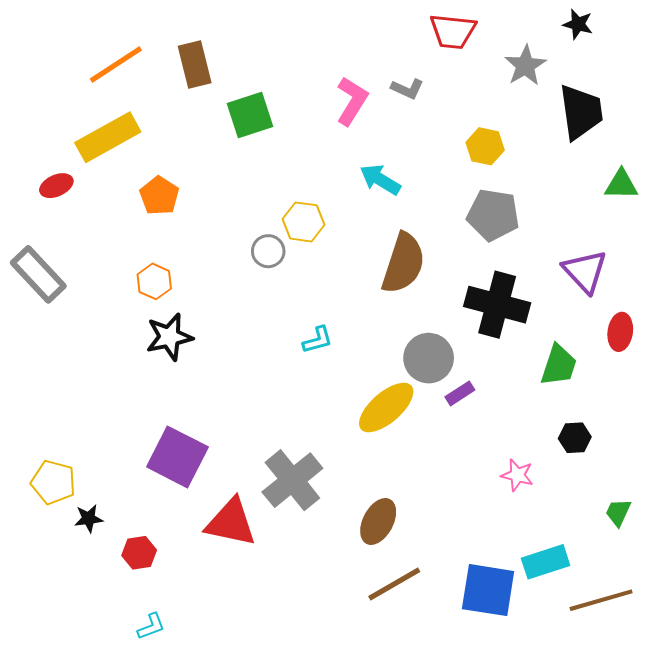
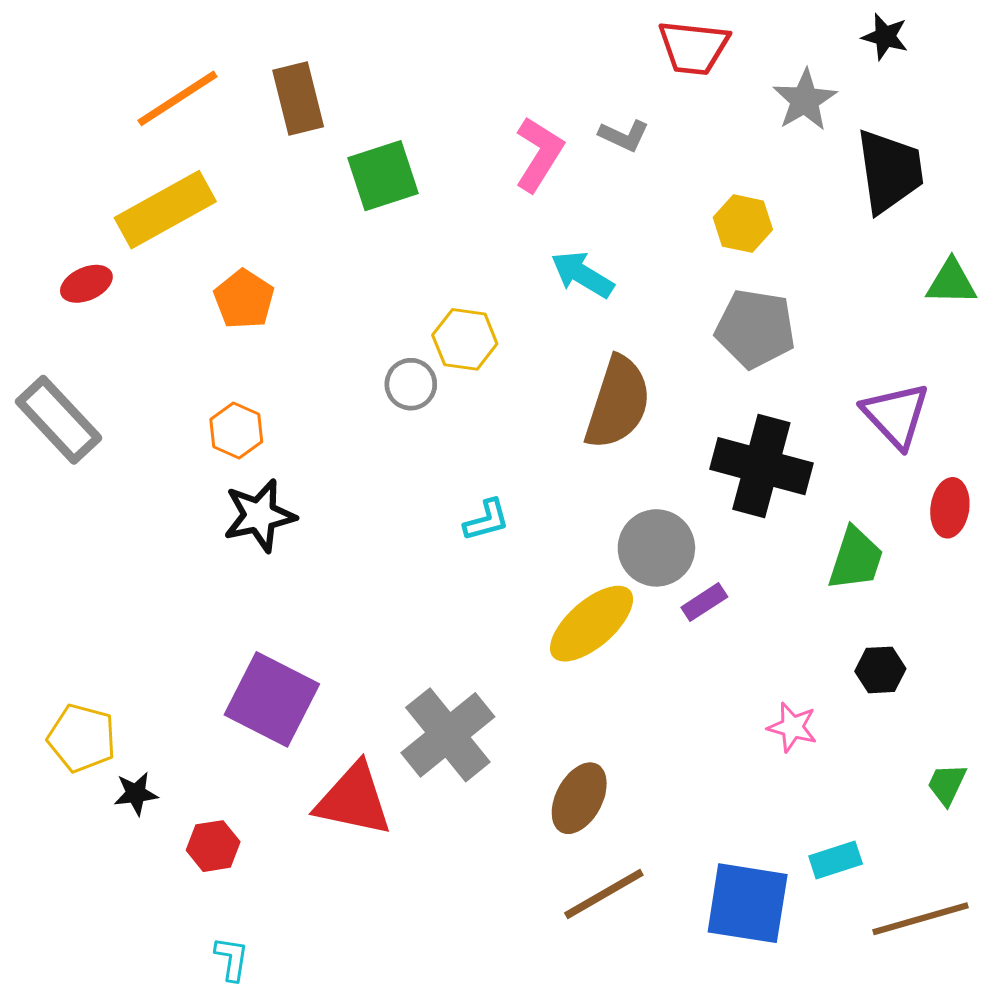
cyan rectangle: (546, 562) -> (836, 860), size x0.7
cyan L-shape: (151, 626) -> (232, 959), turned -60

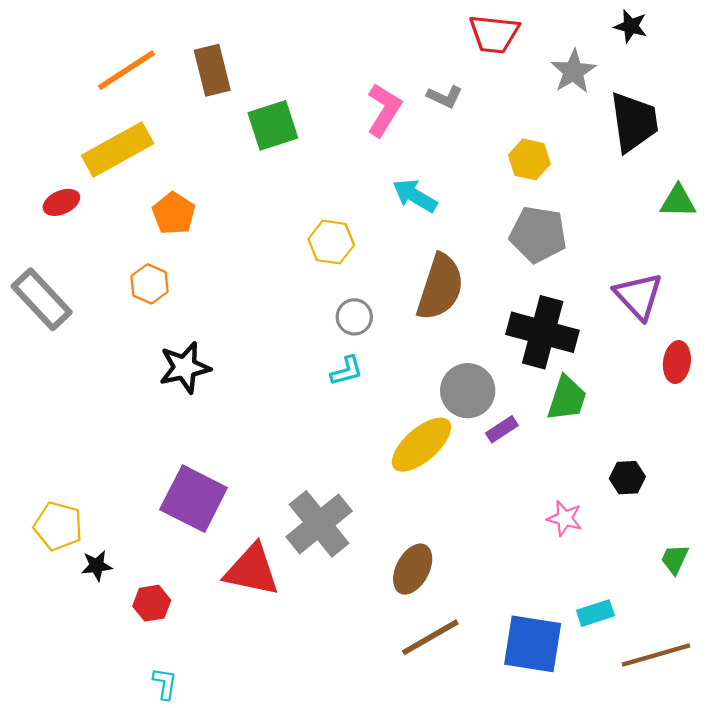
gray circle: (411, 384) -> (354, 317), moved
orange hexagon: (236, 431) -> (149, 284), moved
green trapezoid: (856, 559) -> (567, 398), moved

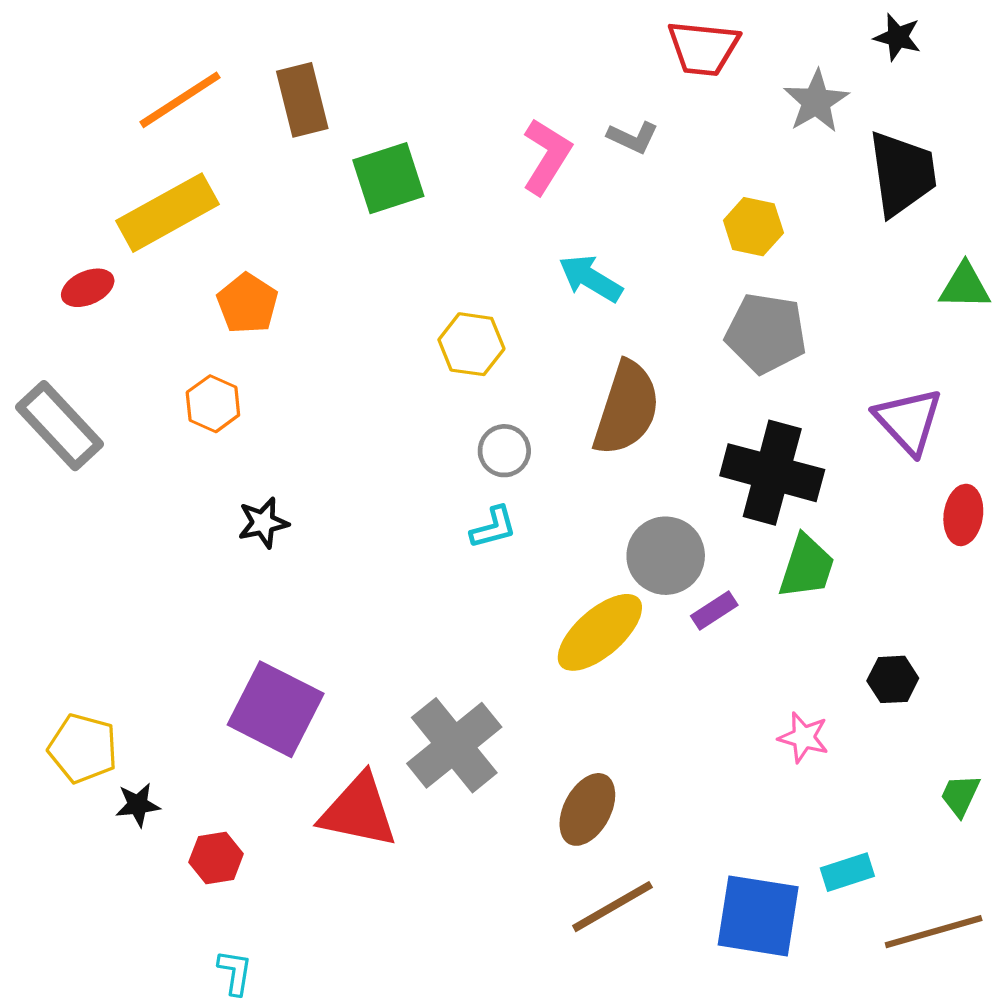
black star: (185, 368) -> (263, 523), size x0.7

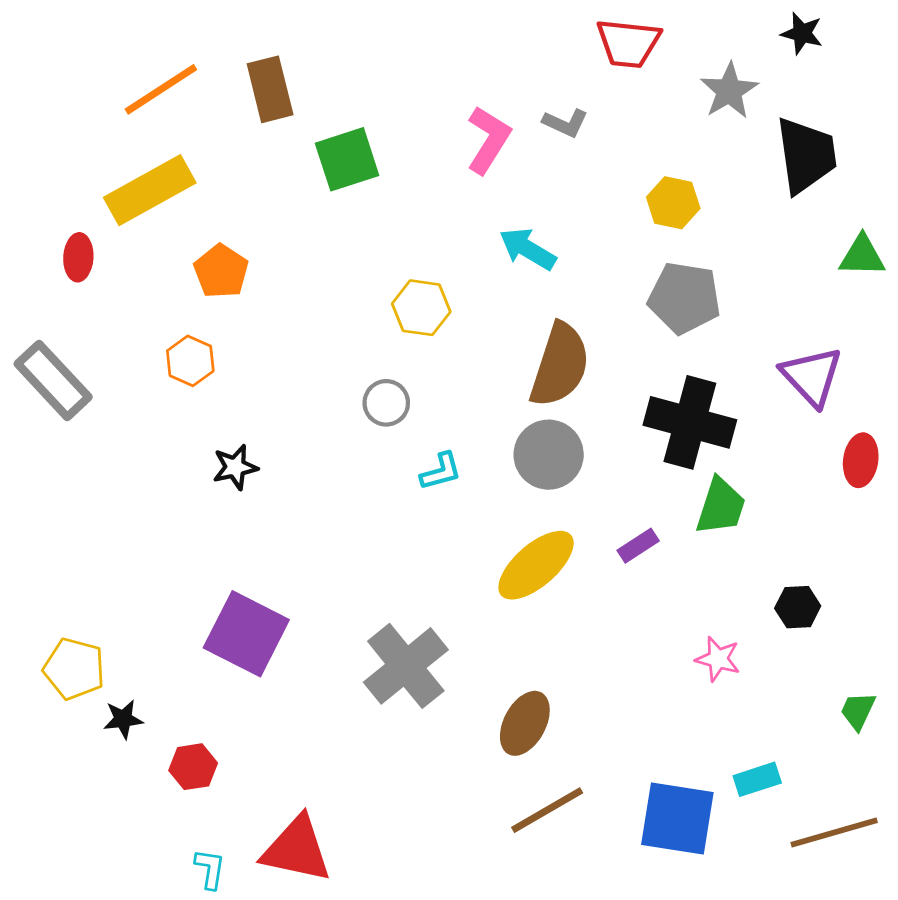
red ellipse: (88, 288) -> (78, 257), turned -63
gray circle: (504, 451) -> (386, 403), moved
gray circle: (666, 556) -> (549, 455), moved
red triangle: (359, 811) -> (297, 849), moved

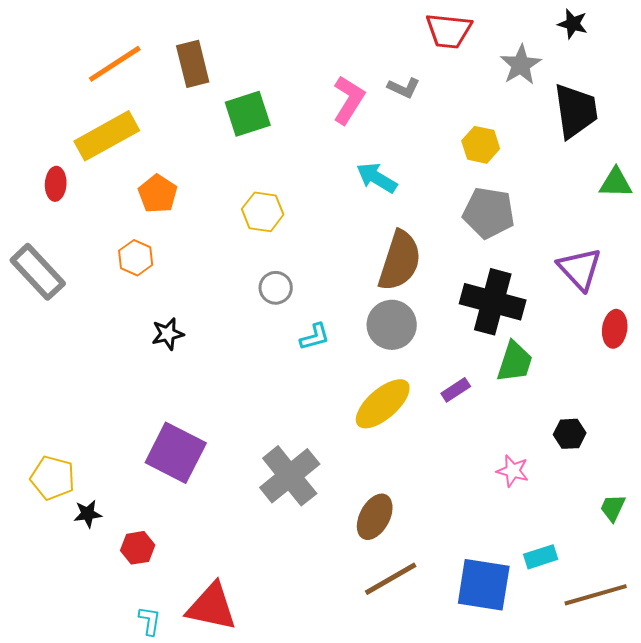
yellow hexagon: (421, 308) -> (263, 212), moved

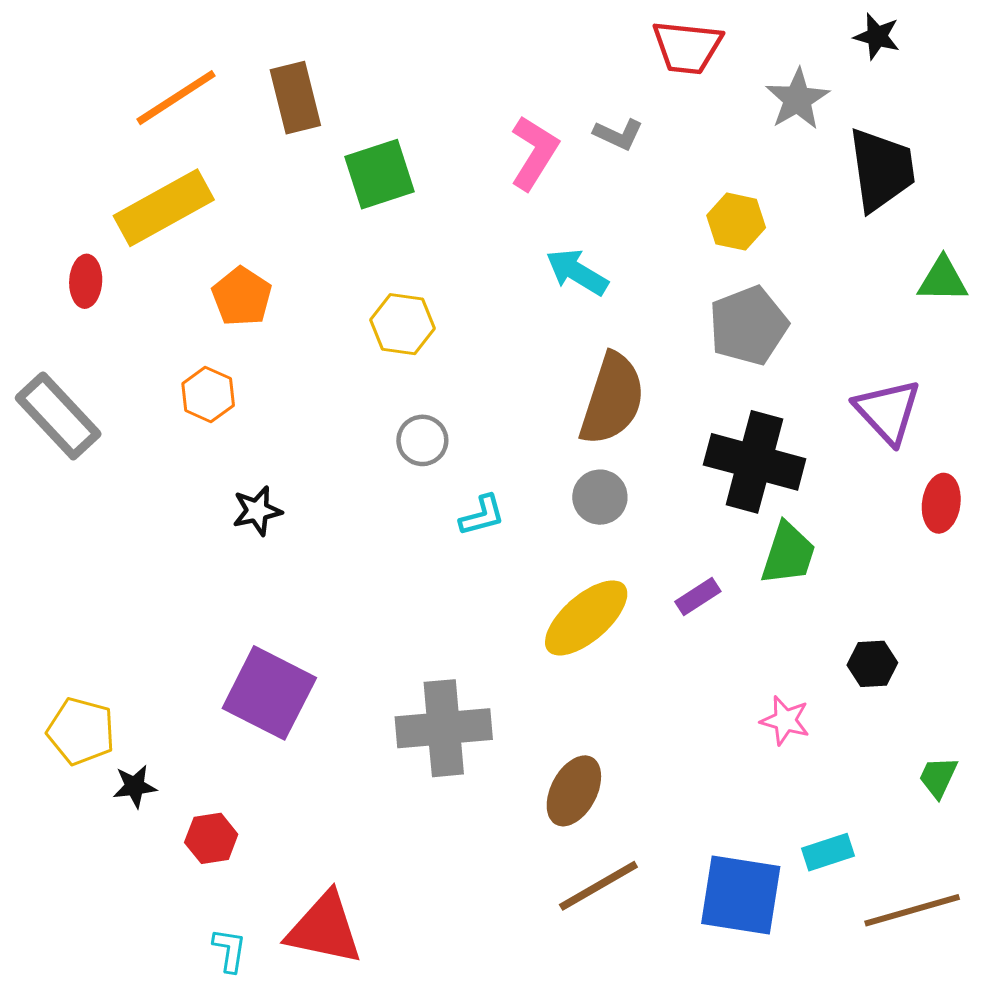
gray pentagon: (489, 213) -> (748, 326), turned -30
gray circle: (392, 325) -> (600, 497), size x0.7
gray cross: (290, 476) -> (444, 728), turned 34

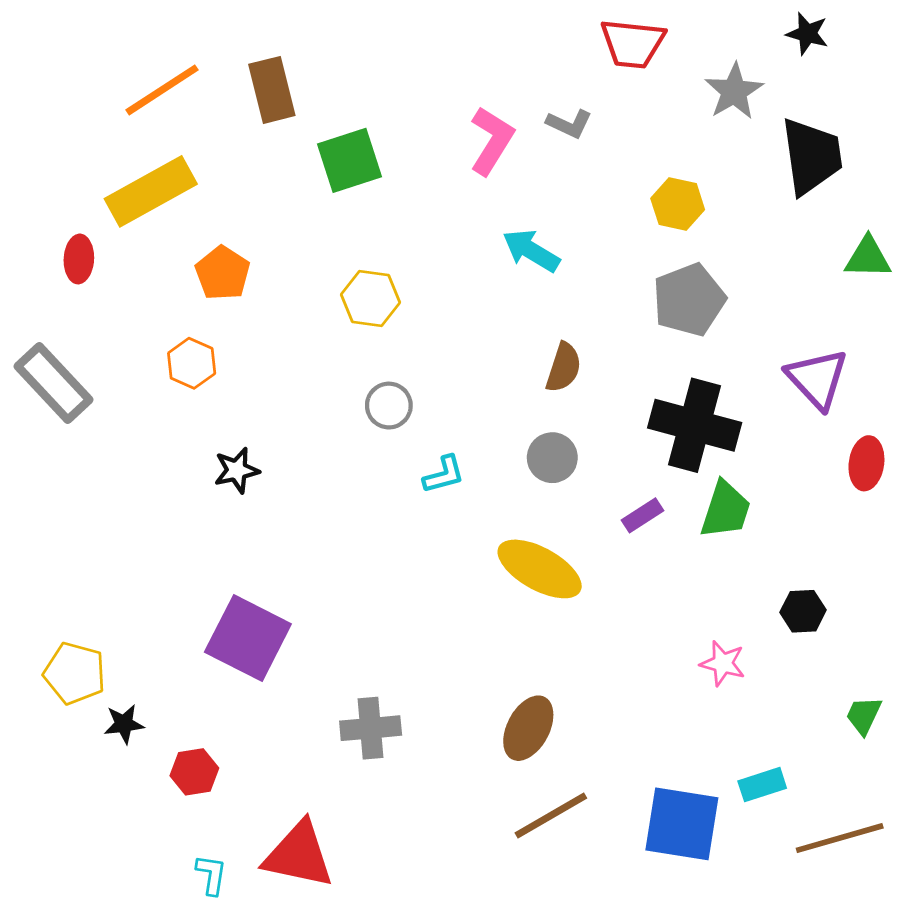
brown semicircle: (612, 399) -> (564, 367), size x0.6
purple rectangle: (698, 597) -> (642, 515), moved
yellow ellipse: (586, 618) -> (540, 569), turned 70
gray cross: (444, 728) -> (371, 728), moved, size x0.7

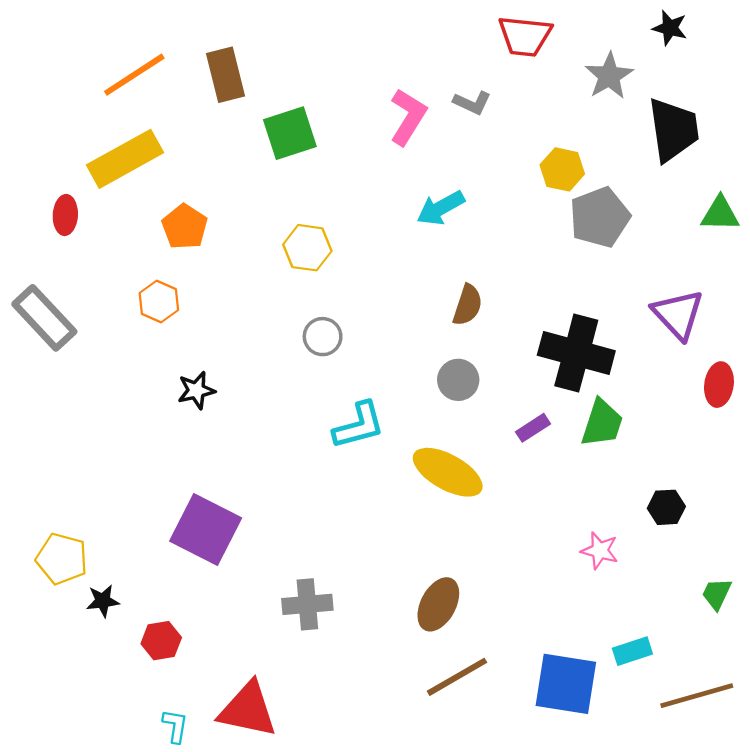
cyan arrow: (531, 251) -> (441, 208), turned -60
gray pentagon: (689, 300) -> (600, 217), moved
cyan L-shape: (444, 475) -> (359, 425), moved, size x1.5

